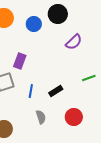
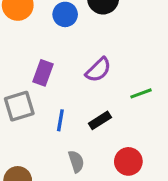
purple semicircle: (74, 42) -> (98, 70), moved
green line: (89, 78) -> (141, 93), moved

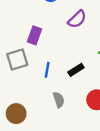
purple semicircle: (98, 70) -> (77, 19), moved

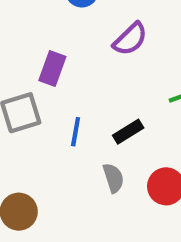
gray semicircle: (59, 100) -> (113, 178), moved

